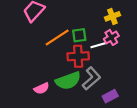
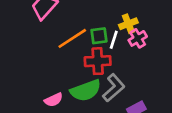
yellow cross: (112, 16) -> (128, 24), moved
white line: (98, 45) -> (114, 40), moved, turned -56

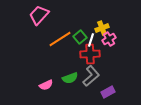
green square: (99, 36) -> (80, 37), turned -32
red cross: (98, 61) -> (90, 54), moved
green semicircle: (86, 90) -> (70, 78), size x0.7

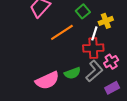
green square: (80, 37) -> (83, 11), moved
pink cross: (109, 39) -> (111, 62), moved
pink semicircle: (46, 85) -> (47, 80), size x1.6

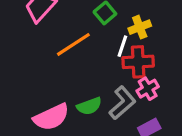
red cross: (93, 48) -> (138, 62), moved

